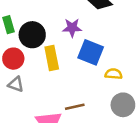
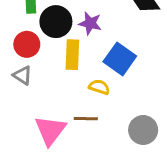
purple star: (72, 28) -> (90, 23), moved
yellow semicircle: (114, 74) -> (99, 87), moved

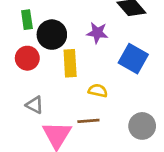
purple star: (90, 23) -> (97, 33), moved
blue square: (120, 59) -> (133, 59), moved
gray triangle: (22, 75) -> (35, 105), moved

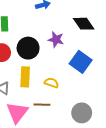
black circle: (52, 35) -> (28, 48), moved
yellow rectangle: (70, 63) -> (25, 77), moved

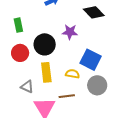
blue square: (81, 62) -> (91, 60), moved
gray circle: (82, 113) -> (97, 85), moved

